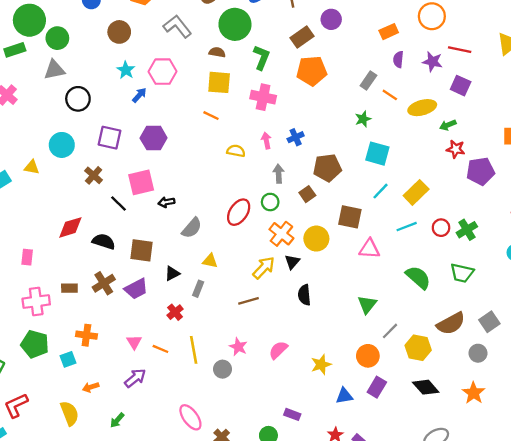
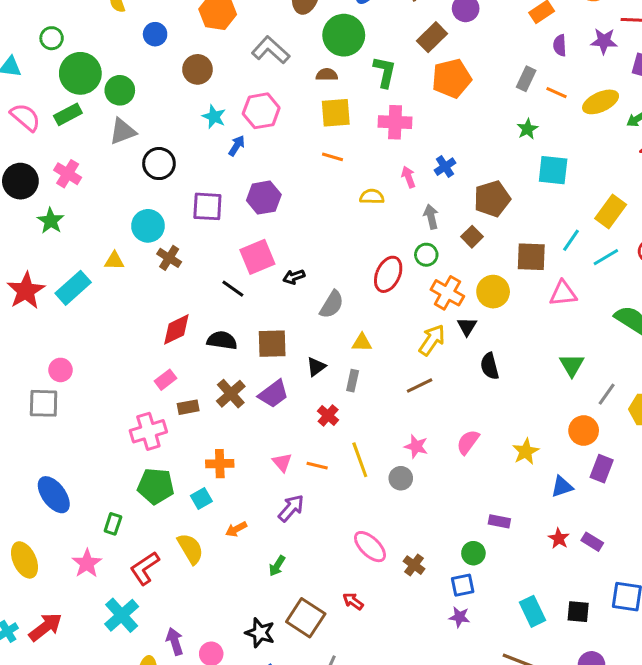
brown cross: (94, 175) -> (169, 258), moved
cyan line: (381, 191) -> (571, 240), moved
pink rectangle: (27, 257) -> (165, 380), moved, turned 56
yellow semicircle: (70, 413) -> (190, 549), moved

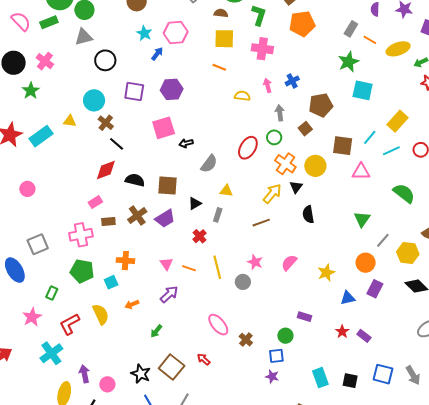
green star: (527, 129) -> (348, 62), size x1.5
black line: (233, 289) -> (117, 144), moved
gray square: (44, 403) -> (38, 244), moved, turned -30

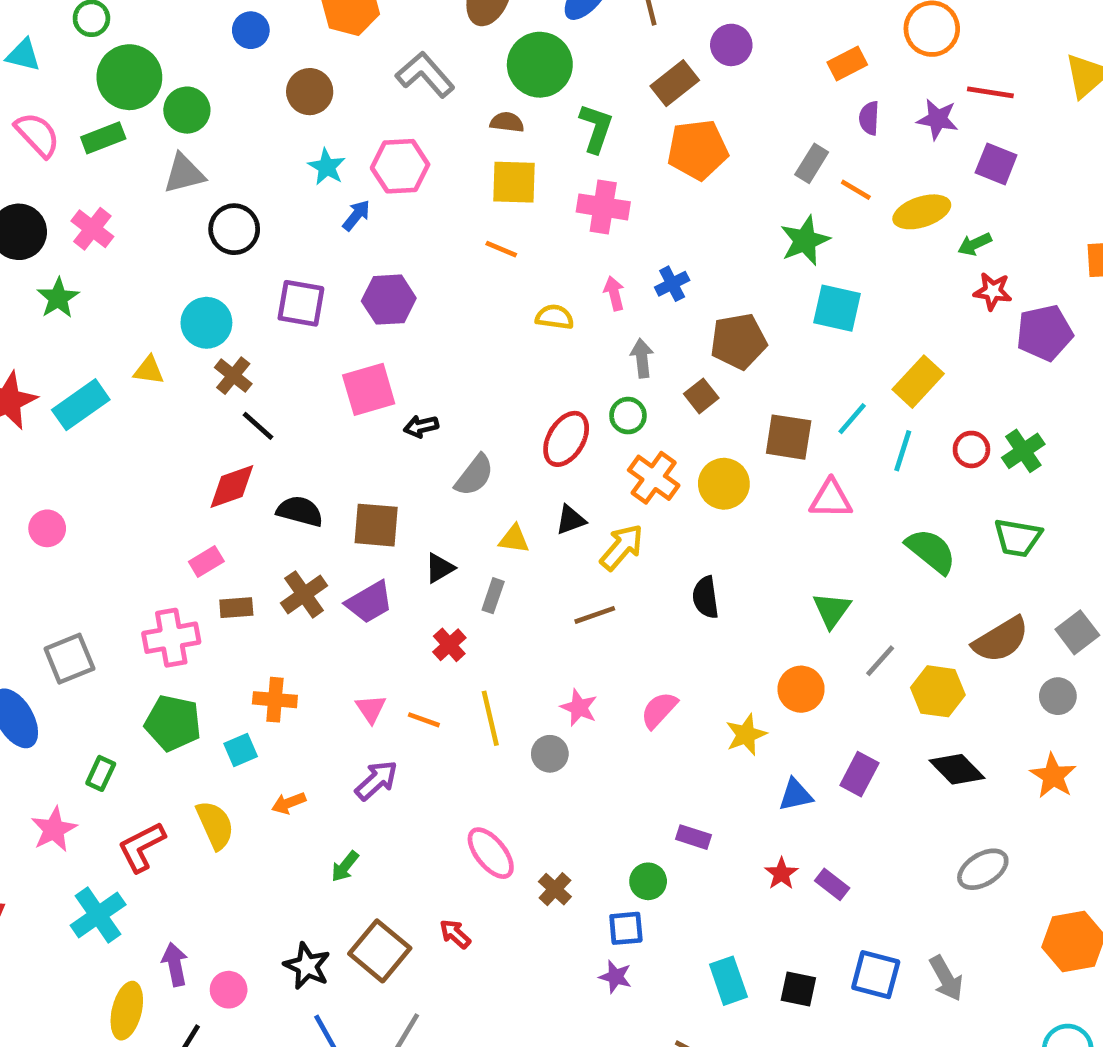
cyan line: (391, 151) -> (903, 451), turned -48
black triangle: (296, 187) -> (571, 520), moved, turned 32
orange circle: (366, 263) -> (801, 689), moved

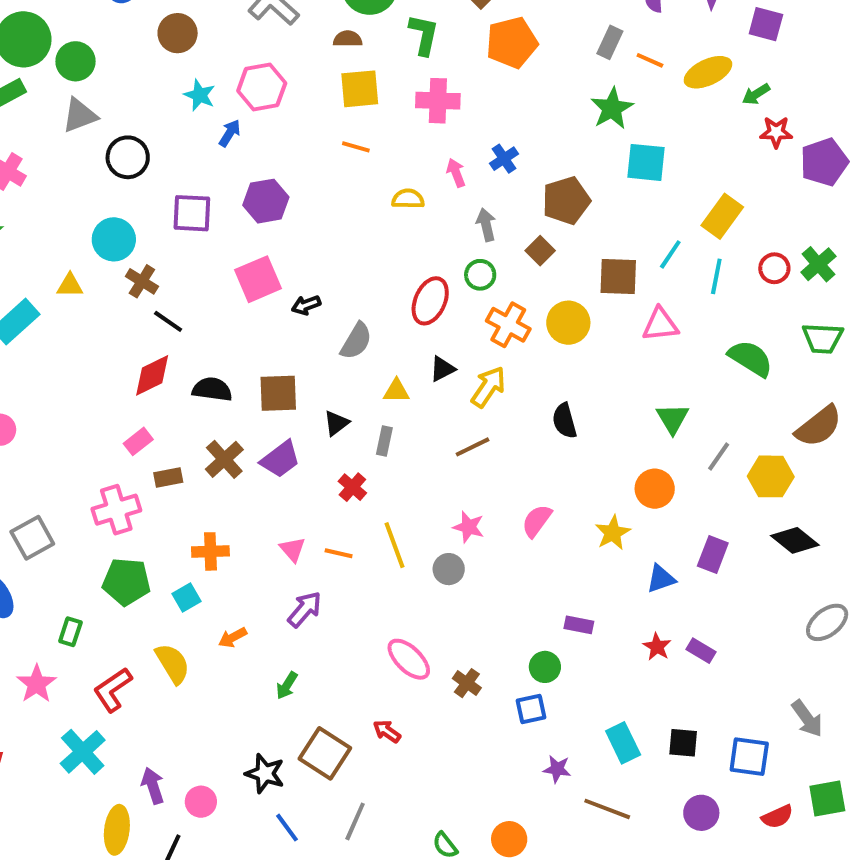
blue square: (876, 975) -> (749, 757), moved
purple star: (615, 977) -> (557, 769), moved

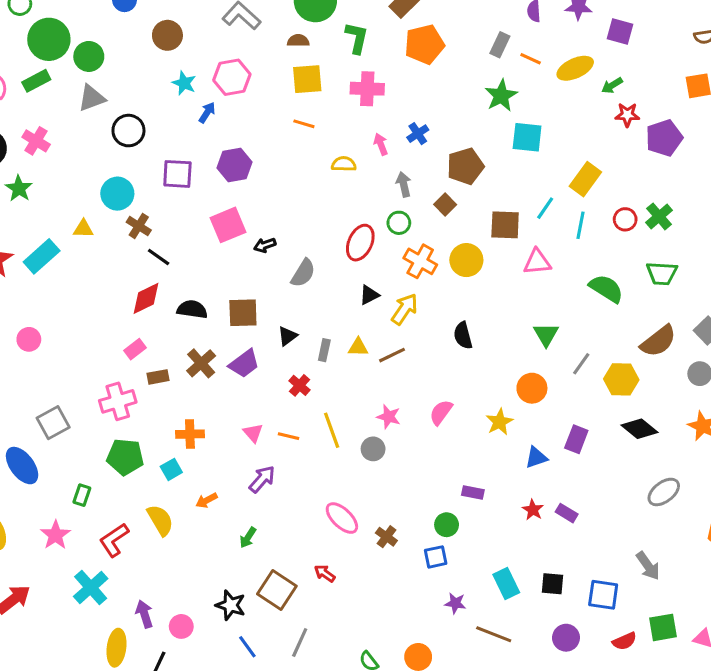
yellow triangle: (396, 391) -> (358, 347), moved

